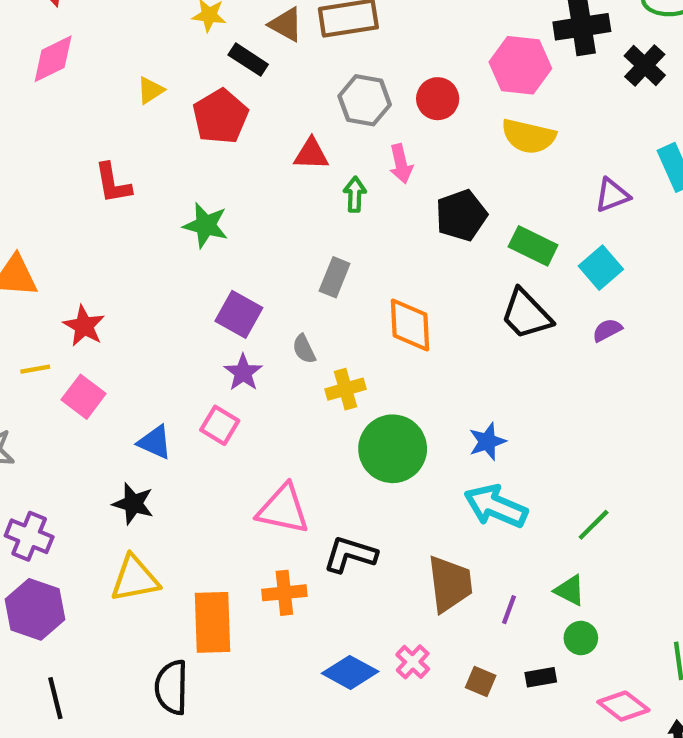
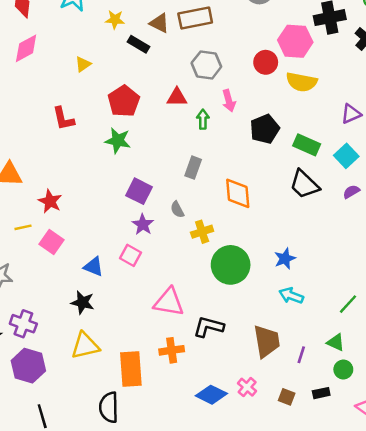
red circle: (438, 99) -> (266, 62), moved
red pentagon: (220, 116) -> (124, 101), moved
cyan arrow: (496, 506) -> (291, 296), size x0.7

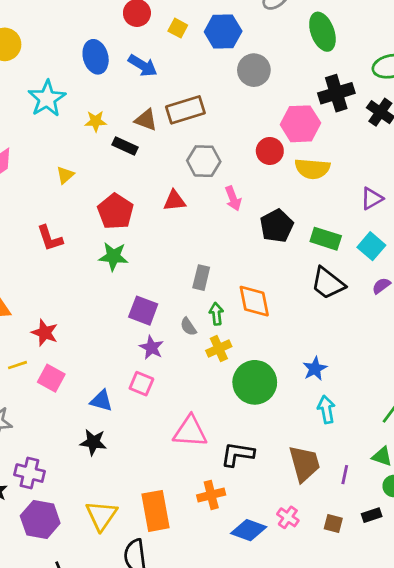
green arrow: (203, 119) -> (216, 314), moved
cyan arrow: (291, 296) -> (326, 409), turned 65
yellow triangle: (85, 346) -> (101, 516), moved, turned -36
orange cross: (172, 350) -> (211, 495), moved

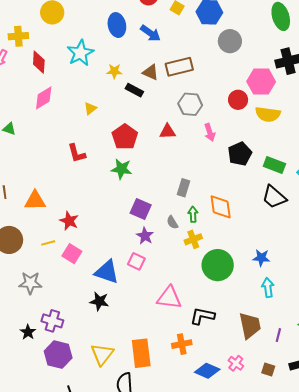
blue star: (315, 369) -> (261, 258), turned 30
blue triangle: (101, 401) -> (107, 272), size x1.5

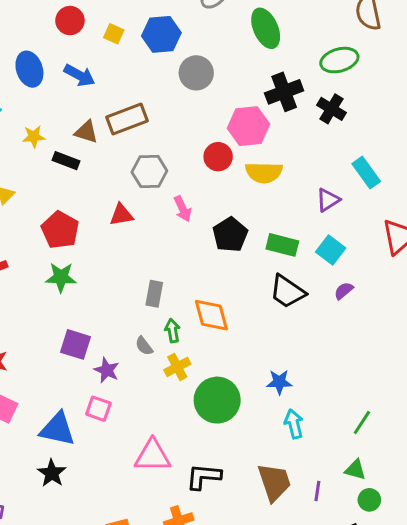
purple square: (141, 209) -> (76, 344), moved
black star: (99, 301) -> (52, 473), turned 30

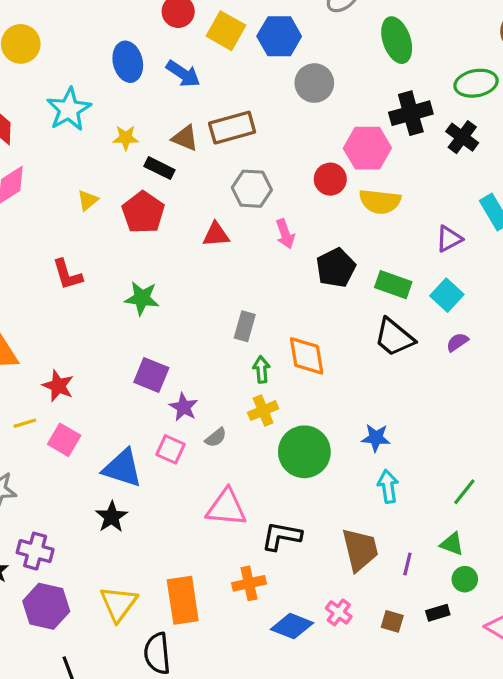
yellow square: (114, 34) -> (226, 31), size x1.6
red pentagon: (60, 230) -> (143, 212), moved
gray semicircle: (144, 346) -> (216, 437), moved, turned -96

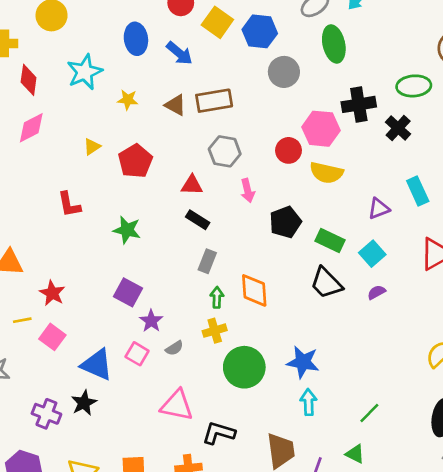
green ellipse: (397, 40) -> (334, 44), moved
black rectangle: (159, 168) -> (198, 220), moved
blue star: (376, 438) -> (303, 362), size x1.4
purple cross: (35, 551) -> (46, 414), moved

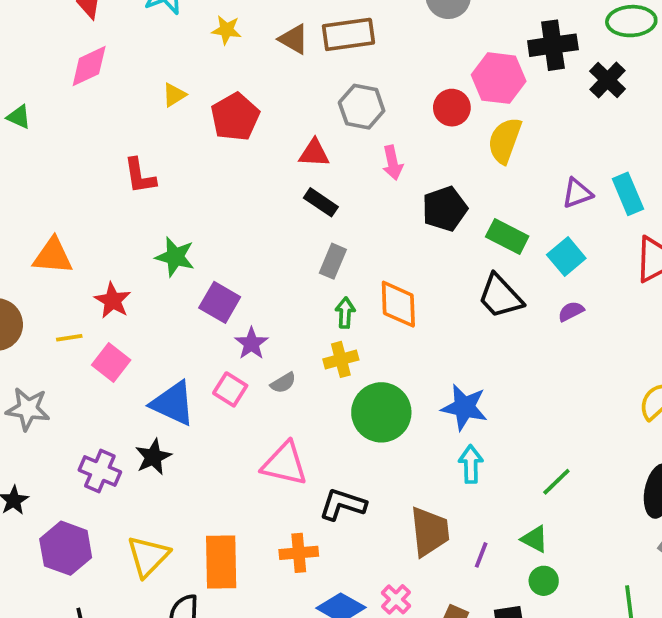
yellow semicircle: (326, 173) -> (505, 140), turned 96
cyan rectangle: (418, 191) -> (628, 194), moved
green star: (127, 230) -> (175, 257), moved

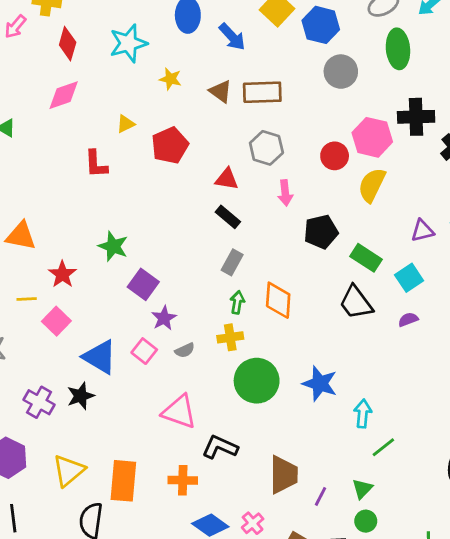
red L-shape: (140, 176) -> (96, 164), moved
cyan arrow: (471, 464) -> (363, 414), moved
green triangle: (535, 539) -> (362, 489), turned 40

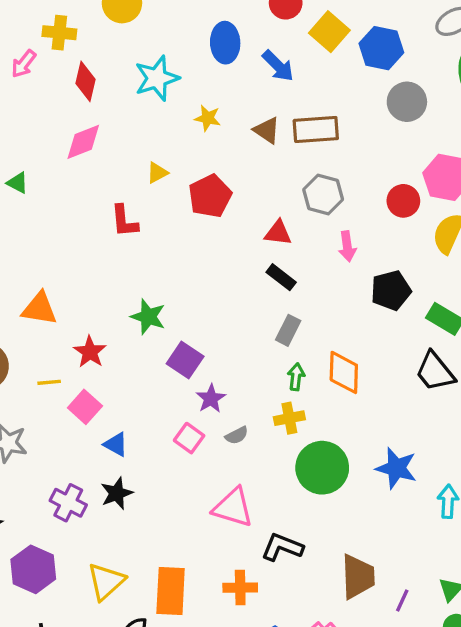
blue triangle: (100, 357) -> (116, 444), moved, size x0.6

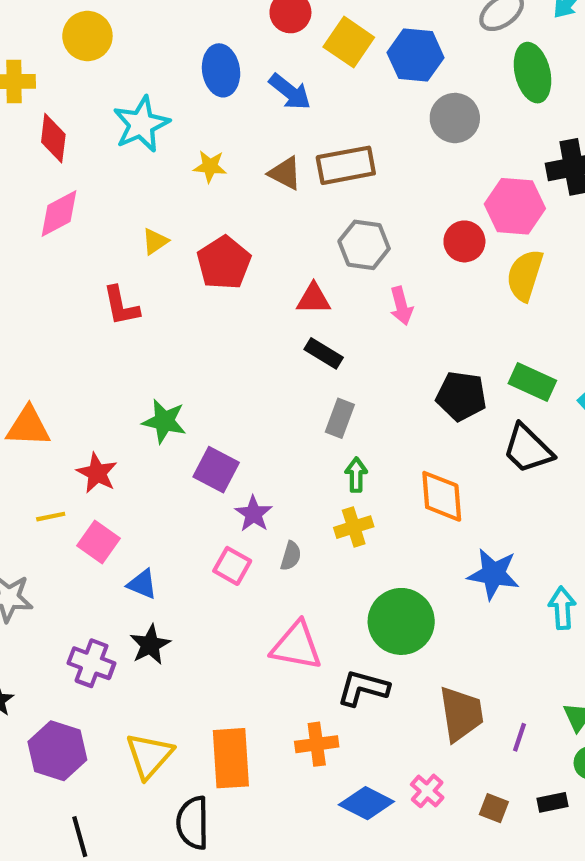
black pentagon: (391, 290) -> (461, 396), moved, turned 30
orange diamond: (344, 372) -> (442, 496), moved
gray semicircle: (237, 435) -> (291, 556), turned -40
green circle: (322, 468) -> (401, 621), moved

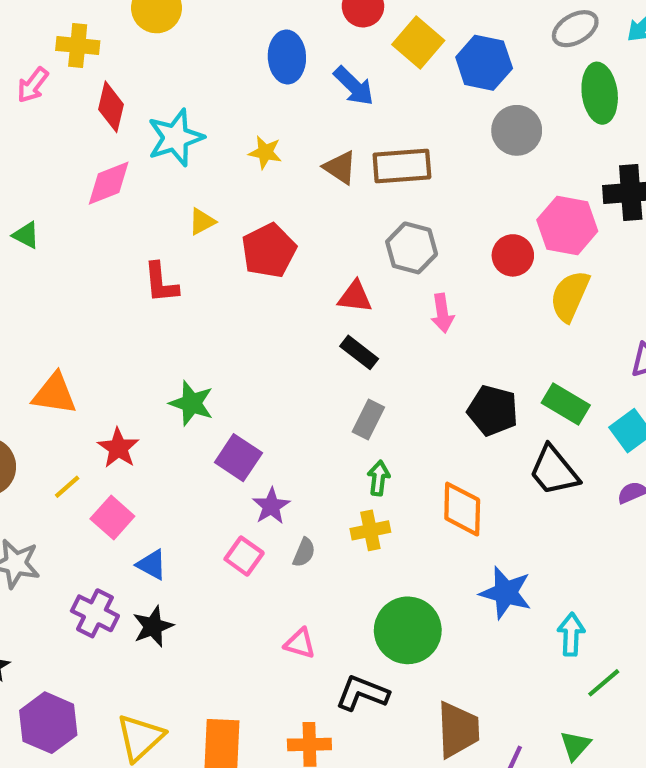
cyan star: (141, 124) -> (176, 138), moved
yellow line: (51, 517) -> (67, 487), turned -36
pink triangle: (296, 646) -> (300, 643), size x0.6
purple cross: (91, 663) -> (95, 613), moved

